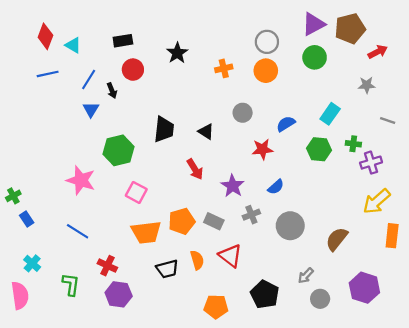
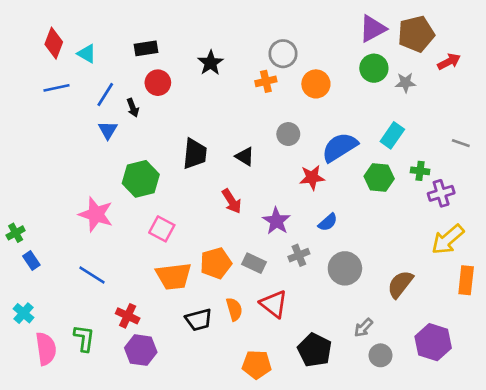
gray circle: (267, 42) -> (283, 54), moved
gray star: (367, 85) -> (406, 83), moved
blue semicircle: (286, 124) -> (340, 147), size x1.6
cyan cross: (32, 263) -> (23, 313), moved
pink semicircle: (20, 295) -> (46, 349), moved

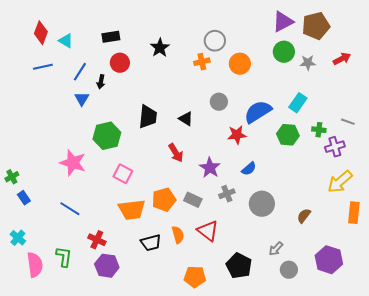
red arrow: (449, 62) -> (342, 59), moved
black arrow: (133, 108) -> (101, 82), turned 32
gray line: (461, 143) -> (348, 122), moved
brown semicircle: (400, 284) -> (304, 216), size x0.7

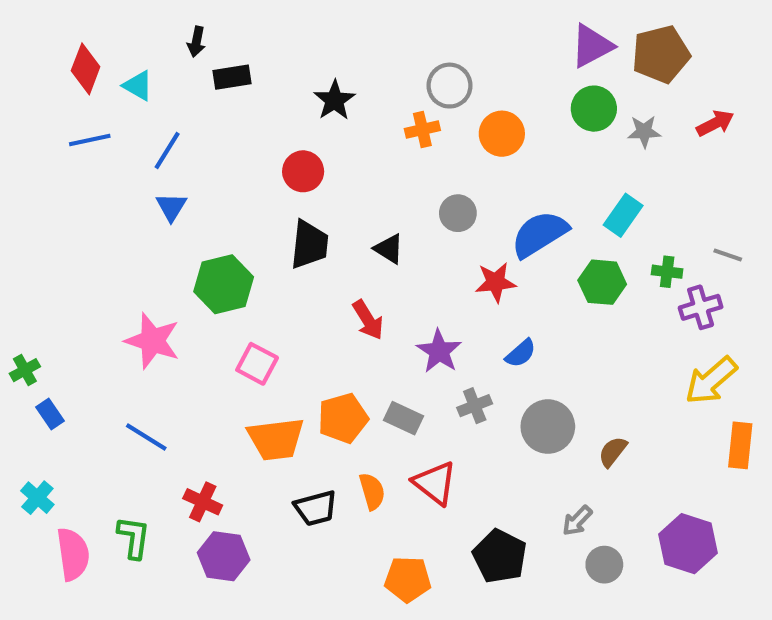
red circle: (120, 63) -> (303, 171), moved
black arrow: (101, 82) -> (196, 42), moved
brown semicircle: (304, 216) -> (613, 452), moved

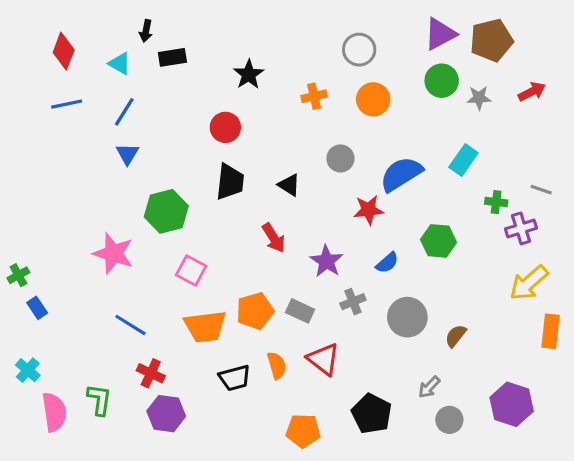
cyan triangle: (138, 86) -> (120, 64), moved
gray circle: (450, 86) -> (359, 50), moved
green hexagon: (602, 282) -> (438, 241), moved
blue line: (146, 437) -> (130, 325), moved

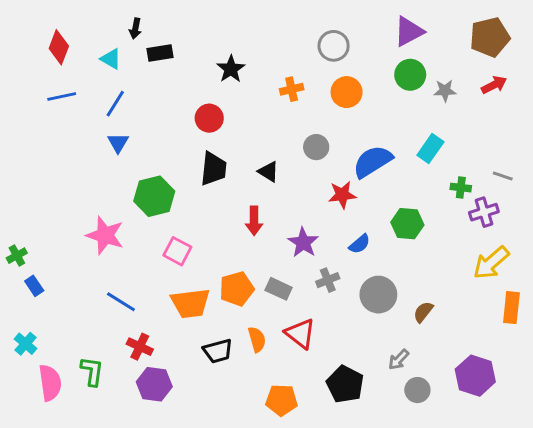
brown pentagon: (491, 40) -> (490, 37), moved
red arrow: (274, 238) -> (254, 221), turned 32

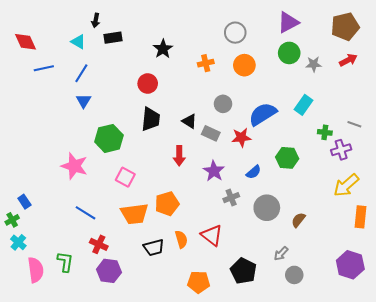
red diamond: (59, 47) -> (25, 42), moved, turned -45
green cross: (17, 256) -> (12, 220), moved
gray rectangle: (279, 289) -> (211, 133), moved
purple hexagon: (475, 376) -> (350, 265), moved

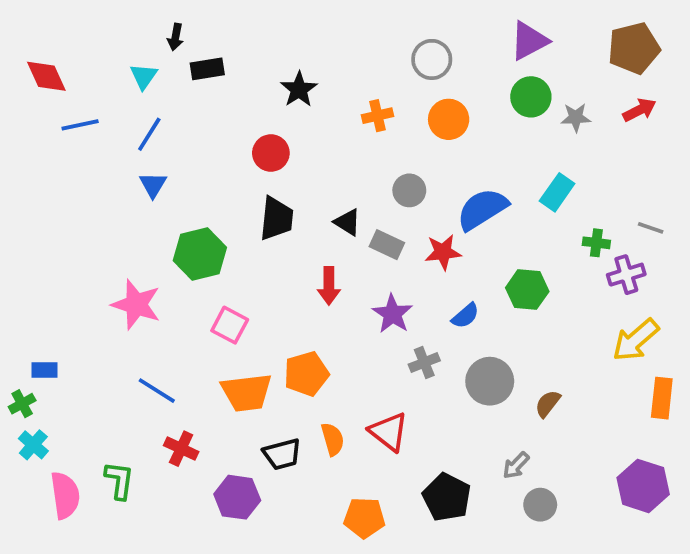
cyan triangle: (78, 42) -> (144, 76), turned 35
blue rectangle: (24, 202) -> (45, 370), turned -56
purple hexagon: (109, 271) -> (237, 497), moved

